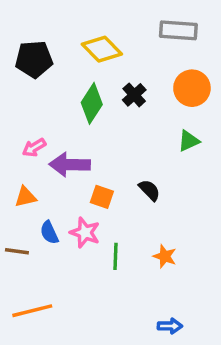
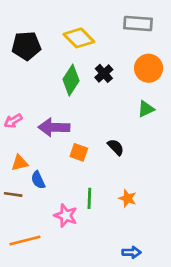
pink arrow: (34, 148) -> (13, 121), moved
orange triangle: (25, 197) -> (20, 163), moved
pink star: (85, 233) -> (66, 216), moved

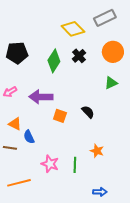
gray rectangle: (138, 23) -> (105, 18), turned -30
yellow diamond: (79, 38) -> (73, 29), moved
black pentagon: (26, 46) -> (17, 53), moved
orange triangle: (20, 163) -> (15, 124), turned 40
green line: (89, 198) -> (75, 165), moved

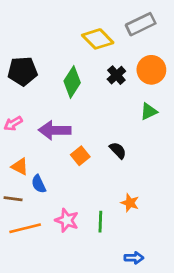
black cross: (79, 56) -> (116, 75), moved
orange square: (60, 116) -> (80, 156), turned 32
orange line: (19, 183) -> (25, 228), moved

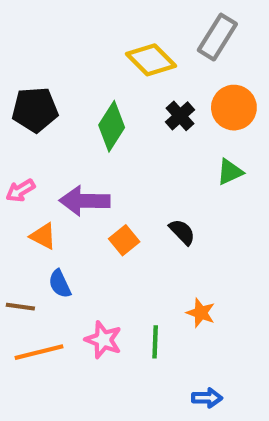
gray rectangle: (141, 24) -> (217, 37), turned -32
orange triangle: (20, 167) -> (43, 236), moved

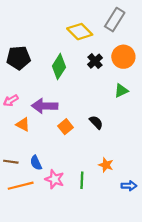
blue semicircle: (60, 284) -> (36, 163), moved
blue arrow: (207, 398) -> (129, 186), moved

